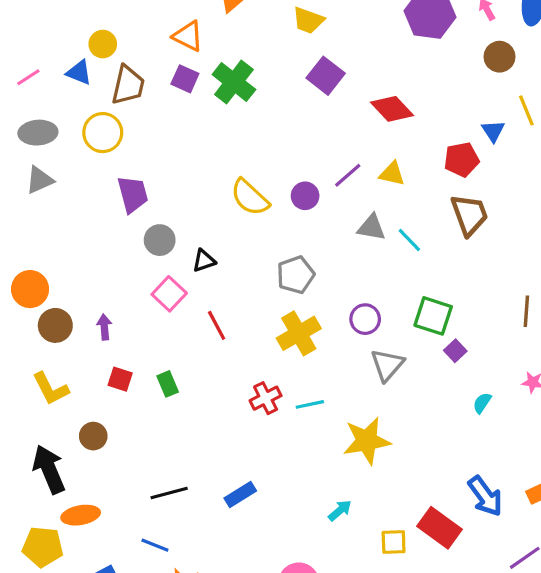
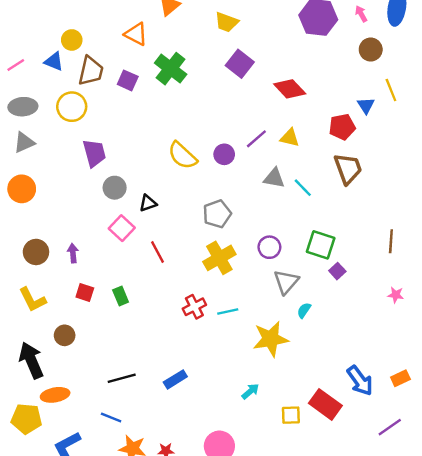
purple square: (185, 79) -> (128, 80), moved
orange circle: (30, 289) -> (22, 189), moved
cyan semicircle: (482, 403) -> (304, 310), moved

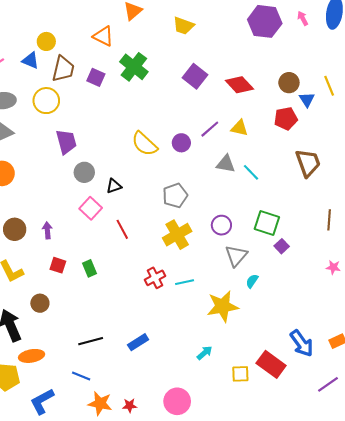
brown circle: (371, 50) -> (289, 83), moved
purple square: (240, 64) -> (195, 76), moved
brown trapezoid: (348, 169) -> (308, 163), moved

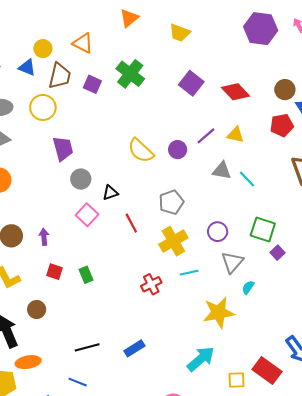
orange triangle: (103, 36) -> (83, 43), moved
red line: (122, 229) -> (131, 223), moved
cyan line: (185, 282) -> (189, 273), moved
cyan arrow: (205, 353) -> (201, 359), size x1.8

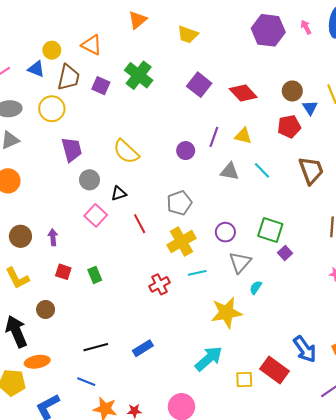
purple line: (206, 136) -> (214, 137), turned -30
yellow semicircle: (141, 151) -> (126, 152), moved
cyan line: (247, 179) -> (262, 170), moved

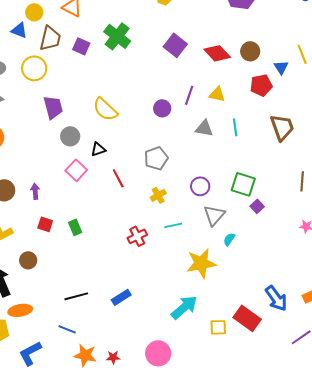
brown circle: (292, 91) -> (250, 51), moved
cyan line: (262, 170) -> (235, 127), turned 36
yellow cross: (181, 242) -> (158, 195), size x0.6

